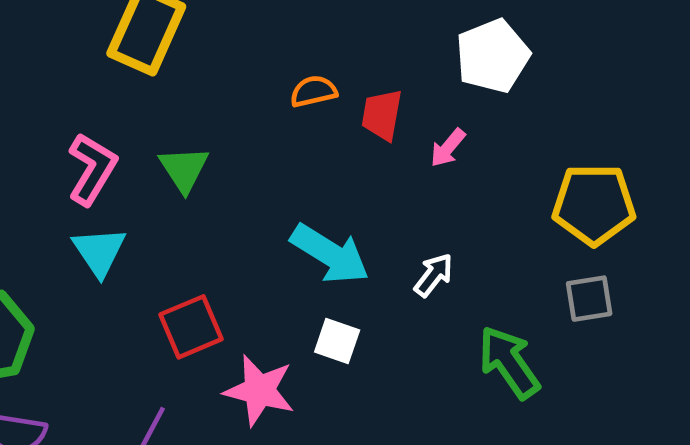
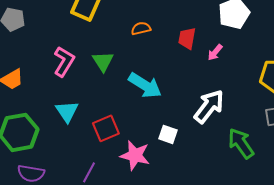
orange semicircle: (314, 91) -> (141, 28), moved
cyan triangle: (99, 251) -> (67, 111), moved
cyan arrow: (330, 254) -> (145, 85), moved
white arrow: (434, 275) -> (209, 106), size x1.8

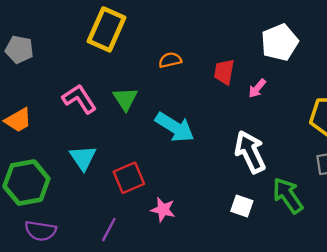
pink L-shape: (64, 61) -> (79, 99), turned -64
white arrow: (209, 106) -> (250, 152), turned -63
white square: (168, 134) -> (242, 206), moved
pink star: (135, 155) -> (163, 210), size x0.7

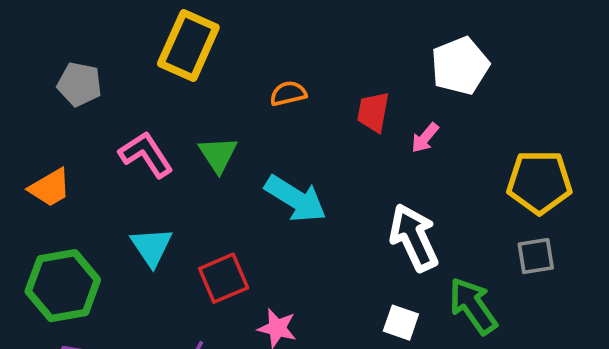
gray pentagon: (19, 49) -> (79, 84), moved

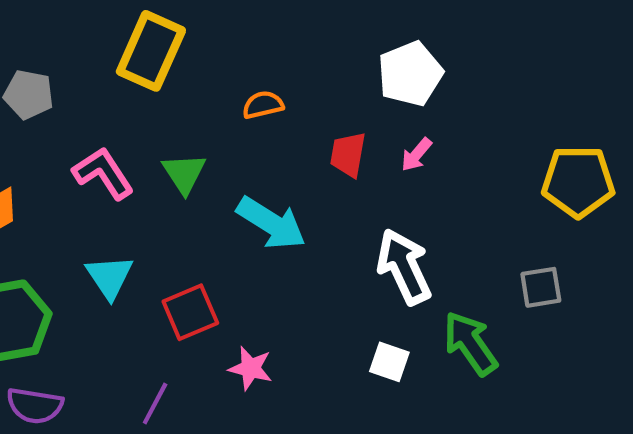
white pentagon: (460, 66) -> (410, 74), moved
red trapezoid: (373, 112) -> (348, 155), moved
yellow pentagon: (539, 182) -> (578, 182), moved

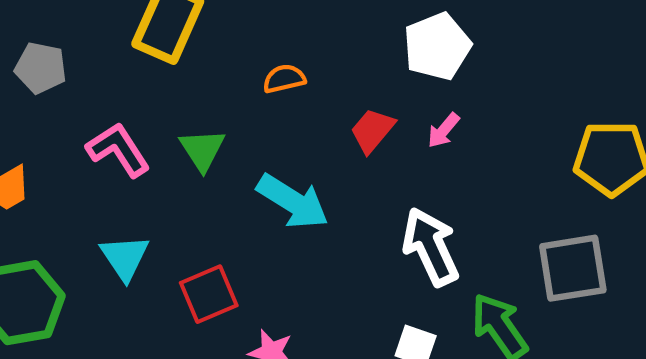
red trapezoid: (348, 155) -> (372, 130), turned 30
gray square: (541, 287) -> (573, 268), size x1.6

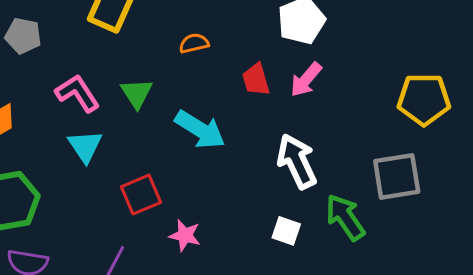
red trapezoid: (372, 130) -> (256, 80), turned -56
pink arrow: (444, 130) -> (306, 80), size x1.4
cyan triangle: (125, 257) -> (85, 146), moved

